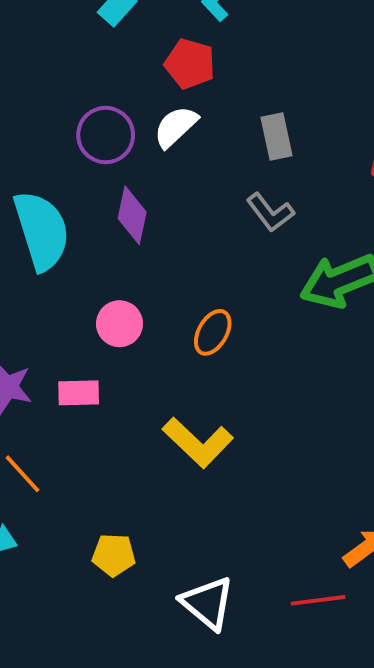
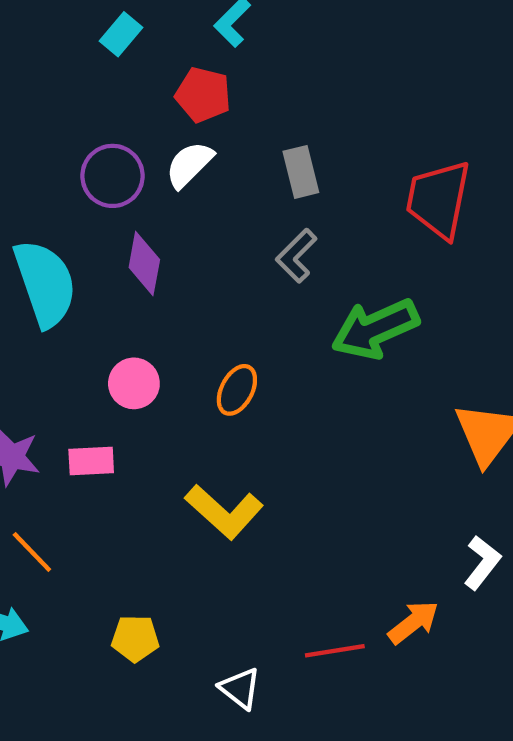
gray L-shape: (270, 212) -> (296, 256), turned 84
red line: (318, 600) -> (335, 651), moved
white triangle: (208, 603) -> (240, 688), size x0.7

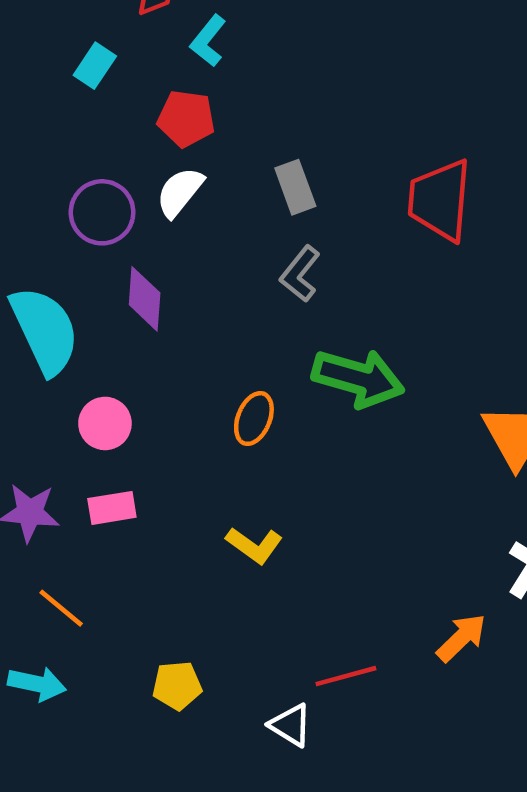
green arrow: (375, 329) -> (358, 378), moved, turned -134
pink circle: (134, 383) -> (105, 423), moved
yellow L-shape: (224, 512) -> (254, 545), size x0.7
red line: (335, 651) -> (346, 676), moved

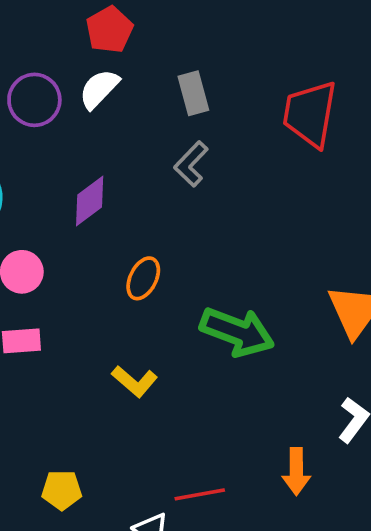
red pentagon: (186, 119) -> (109, 30), turned 30
purple diamond: (145, 299) -> (90, 201), moved, turned 44
green arrow: (358, 378) -> (237, 332), moved
orange arrow: (461, 638) -> (296, 471), turned 129

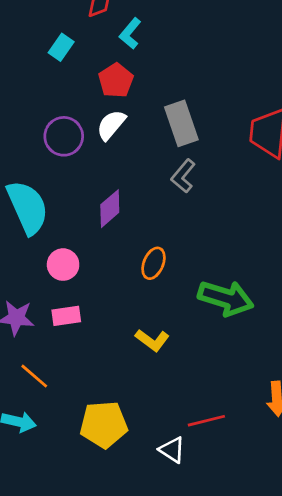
gray rectangle: (193, 93) -> (181, 123), size x1.4
yellow pentagon: (62, 490) -> (104, 424), size x1.6

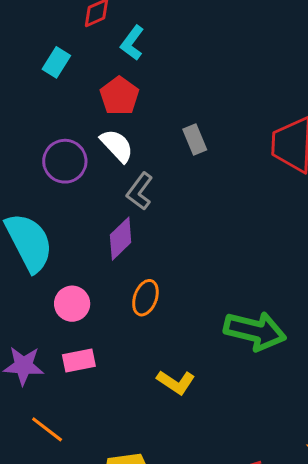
gray rectangle: (181, 123) -> (195, 139), size x0.6
white semicircle: (111, 125) -> (117, 146), turned 100
gray L-shape: (183, 176) -> (140, 191), moved
orange ellipse: (154, 263) -> (145, 298), moved

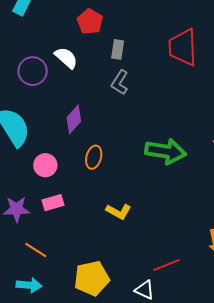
red pentagon: (119, 96) -> (90, 22), moved
gray rectangle: (195, 139) -> (118, 49), turned 36
gray L-shape: (140, 191) -> (120, 82), moved
green arrow: (255, 331) -> (166, 151), moved

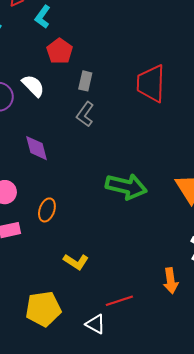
purple diamond: (74, 119) -> (37, 148), turned -60
orange ellipse: (94, 157) -> (47, 210), moved
yellow L-shape: (119, 212) -> (76, 262), moved

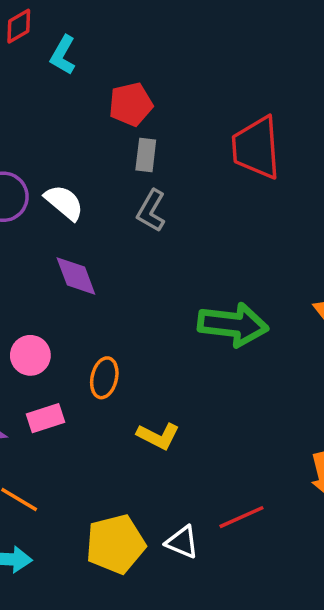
red pentagon: (60, 51) -> (131, 104), moved, turned 30
white semicircle: (33, 86) -> (64, 202), moved
yellow L-shape: (76, 262) -> (158, 436), moved
white triangle: (95, 324) -> (182, 542), moved

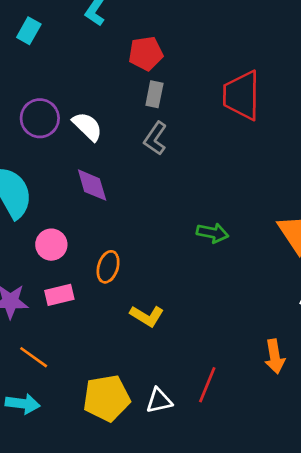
green arrow: (233, 325) -> (212, 233), size x0.6
red line: (241, 517) -> (207, 385), turned -48
white triangle: (182, 542) -> (159, 401), turned -40

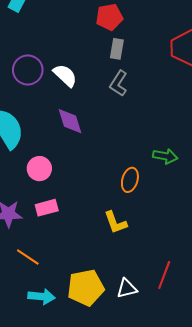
orange ellipse: (108, 267) -> (130, 180), moved
yellow L-shape: (147, 316) -> (116, 222), turned 40
cyan arrow: (23, 404) -> (41, 297), moved

